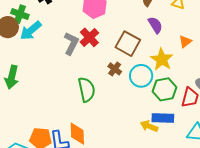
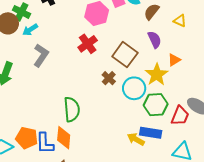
cyan arrow: (31, 31) -> (30, 30), size x0.7
orange triangle: (185, 42) -> (174, 60), moved
gray L-shape: (71, 43) -> (41, 55), moved
green semicircle: (87, 90) -> (72, 109), moved

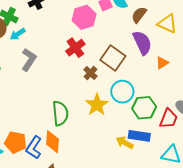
yellow triangle: (180, 21) -> (167, 24), size x1.5
purple semicircle: (154, 40) -> (142, 43), size x1.4
yellow star: (157, 75) -> (97, 105), moved
brown cross: (109, 78) -> (91, 73), moved
blue L-shape: (45, 143) -> (34, 148), turned 35

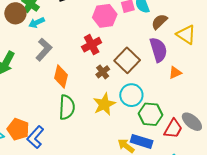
orange diamond: (52, 142) -> (61, 77), moved

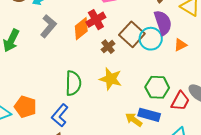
orange diamond: (61, 77) -> (81, 29), moved, turned 40
cyan circle: (131, 95) -> (151, 39), moved
yellow star: (104, 104) -> (111, 79), turned -30
blue L-shape: (35, 137) -> (60, 115), moved

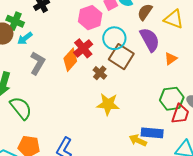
cyan circle: (151, 39) -> (114, 38), moved
green semicircle: (73, 83) -> (21, 108), moved, turned -30
green hexagon: (157, 87) -> (172, 99), moved

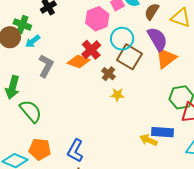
orange triangle: (171, 59) -> (166, 58), moved, size x1.6
orange diamond: (70, 60) -> (79, 61), turned 70
yellow star: (108, 104) -> (117, 95), moved, size x0.6

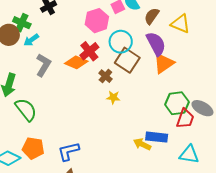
blue L-shape: (75, 151) -> (69, 151), turned 45

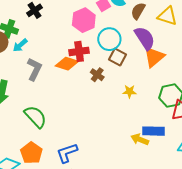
red cross: (89, 51) -> (79, 51), turned 36
brown square: (127, 60) -> (118, 57), size x0.7
yellow star: (113, 97) -> (130, 91), moved
green semicircle: (26, 110) -> (35, 117), moved
orange pentagon: (33, 148) -> (31, 153), turned 30

